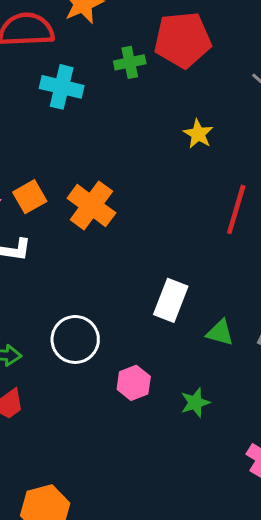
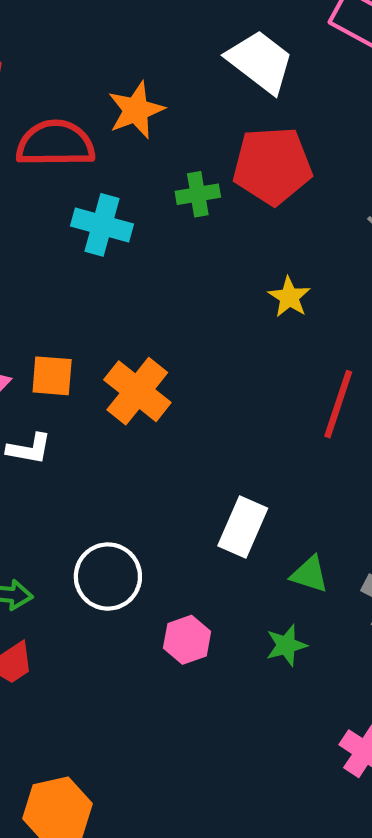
orange square: (30, 197) -> (52, 376), turned 32
green star: (195, 403) -> (286, 645), moved

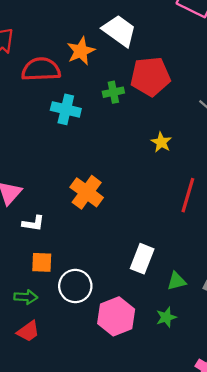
white trapezoid: (260, 62) -> (119, 31), moved
orange square: (52, 376) -> (42, 262), moved
green triangle: (310, 574) -> (177, 281), turned -30
pink hexagon: (187, 640) -> (116, 316), size x1.6

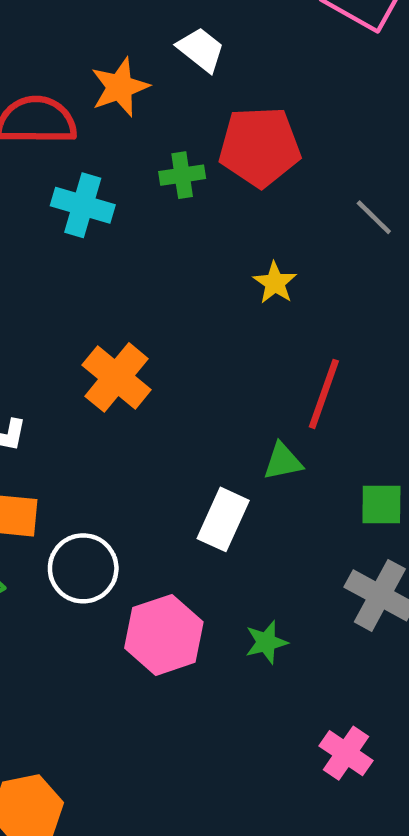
white trapezoid: (119, 31) -> (201, 50), size x0.7
green triangle: (177, 281) -> (283, 462), moved

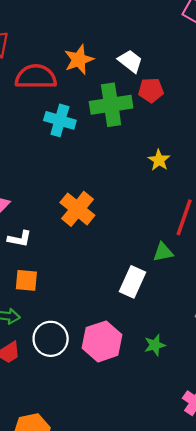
white trapezoid: (201, 50) -> (130, 61), moved
red pentagon: (260, 147) -> (151, 90), size x0.6
green cross: (182, 175) -> (111, 105), size x1.8
white circle: (83, 568) -> (51, 339), moved

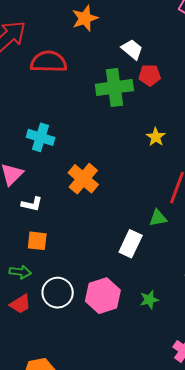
orange star: (79, 60) -> (85, 18), moved
cyan cross: (60, 120) -> (41, 137), moved

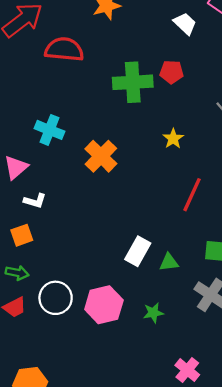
white trapezoid: (132, 49) -> (185, 24), moved
orange cross: (83, 179) -> (101, 156), moved
green triangle: (158, 218) -> (169, 262), moved
orange square: (37, 241) -> (22, 235), moved, turned -30

